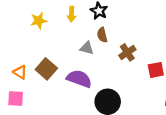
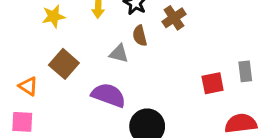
brown cross: (127, 52) -> (174, 18), moved
brown square: (46, 69) -> (64, 64), moved

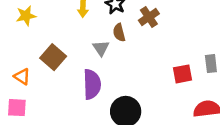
yellow star: (54, 16) -> (26, 16), moved
gray triangle: (119, 54) -> (101, 48), turned 42
purple semicircle: (109, 95) -> (92, 84), turned 68

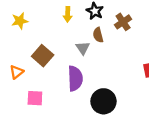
orange triangle: (22, 77) -> (16, 72), turned 48
pink square: (17, 108) -> (35, 98), moved

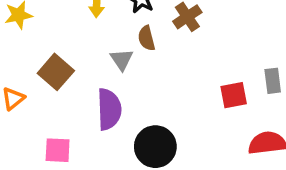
pink square: (35, 98) -> (58, 150), moved

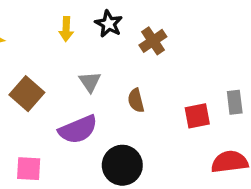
brown semicircle: (146, 38) -> (136, 100), moved
purple semicircle: (109, 109) -> (78, 129), turned 69

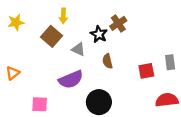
black star: (109, 24) -> (99, 34), moved
gray triangle: (90, 82) -> (78, 49), turned -32
brown square: (27, 94) -> (51, 36), moved

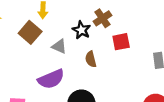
red square: (146, 71) -> (121, 42), moved

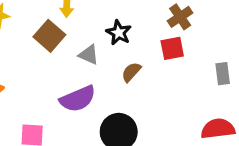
brown cross: (102, 18) -> (180, 17), moved
brown semicircle: (91, 59) -> (131, 72), turned 56

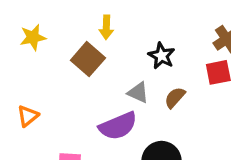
gray triangle: (89, 55) -> (138, 92), moved

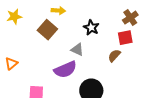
yellow arrow: (106, 27) -> (58, 11), turned -88
brown semicircle: (175, 97) -> (114, 56), moved

